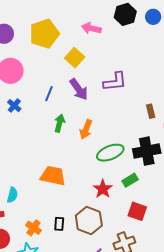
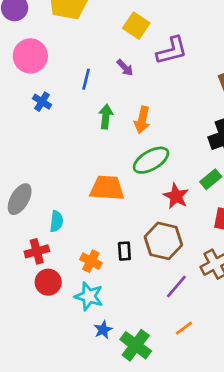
yellow square: (75, 58) -> (136, 26), moved
purple arrow: (79, 89) -> (125, 68), size x0.6
green ellipse: (110, 153) -> (151, 160), moved

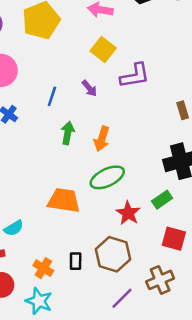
cyan semicircle: (56, 221) -> (14, 228), turned 48

